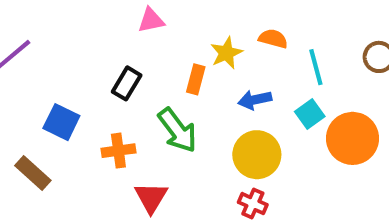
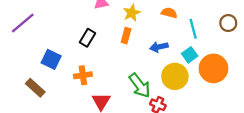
yellow star: (226, 53) -> (132, 13), moved
green arrow: (177, 130) -> (140, 85), moved
yellow circle: (257, 155) -> (175, 76), moved

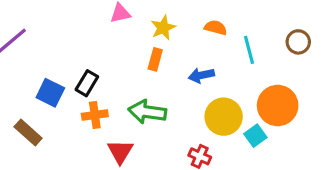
black rectangle: (87, 38) -> (87, 83), moved
cyan square: (190, 55) -> (255, 136), moved
green arrow: (140, 85) -> (147, 112), moved, turned 135

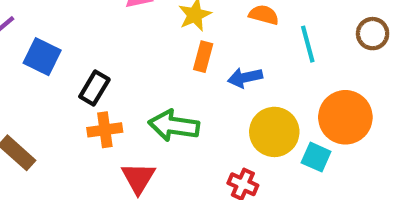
orange rectangle: (155, 59) -> (203, 57), moved
blue square: (50, 93) -> (42, 57), moved
cyan square: (255, 136) -> (316, 157), turned -30

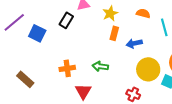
black rectangle: (94, 88) -> (66, 20), moved
green arrow: (174, 126) -> (100, 66), size x0.7

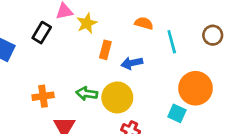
yellow star: (110, 13) -> (87, 23), moved
yellow circle: (148, 69) -> (117, 97), moved

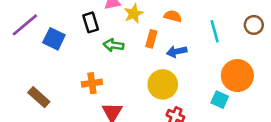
orange semicircle: (144, 23) -> (173, 16), moved
black rectangle: (42, 33) -> (91, 22), turned -48
green arrow: (87, 94) -> (113, 45), moved

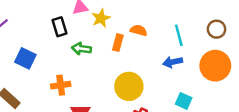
orange semicircle: (173, 16) -> (139, 30), moved
blue square: (54, 39) -> (25, 58), moved
blue arrow: (177, 52) -> (173, 62), moved
orange circle: (237, 76) -> (215, 66), moved

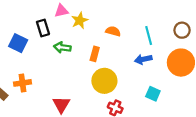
orange rectangle: (118, 43) -> (95, 54), moved
blue square: (25, 58) -> (18, 43), moved
orange cross: (61, 85) -> (23, 83), moved

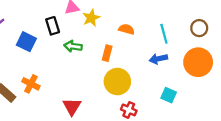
orange cross: (23, 83) -> (31, 84), turned 35

